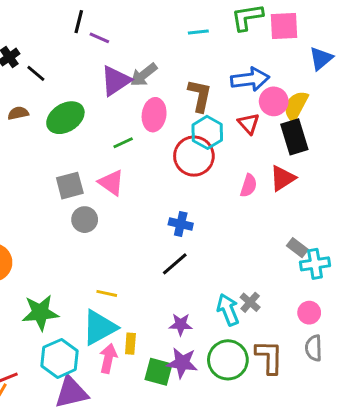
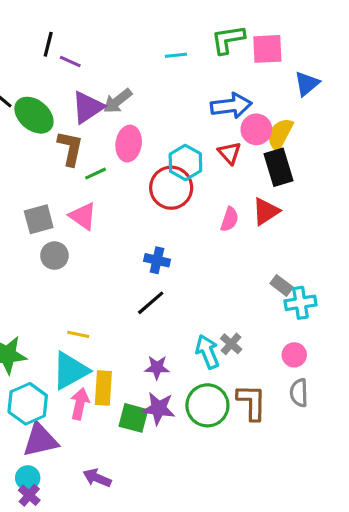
brown L-shape: (200, 95) -> (70, 148), moved
green ellipse: (65, 118) -> (34, 115), moved, turned 72
yellow rectangle: (130, 344) -> (103, 388), size x1.5

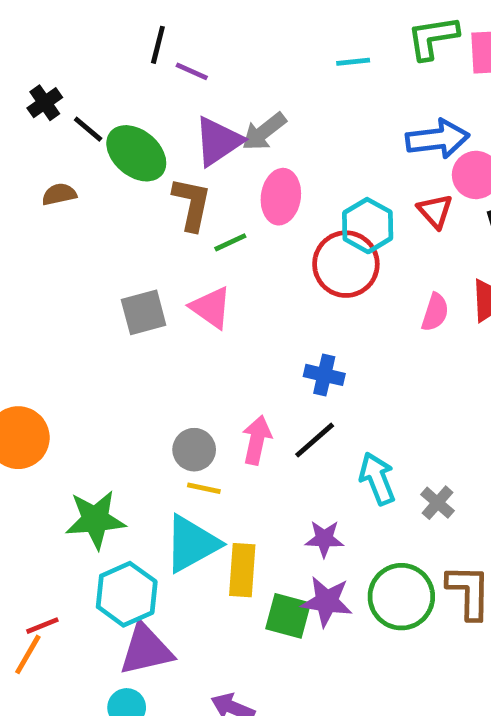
gray circle: (54, 256) -> (194, 450), moved
cyan arrow: (207, 352) -> (377, 479), moved
pink arrow: (80, 404) -> (257, 440), moved

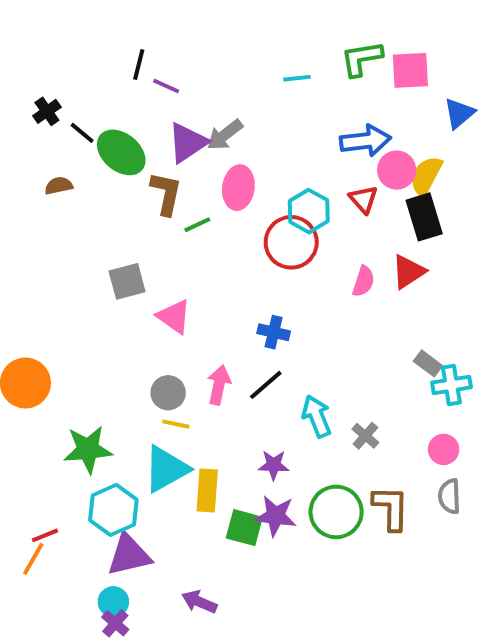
pink triangle: (211, 307) -> (174, 317), moved

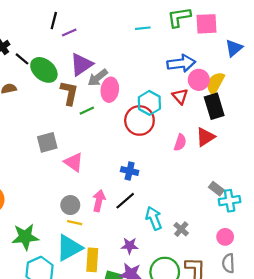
purple line: (166, 86) -> (69, 33), turned -48
gray arrow: (225, 135) -> (98, 78), moved

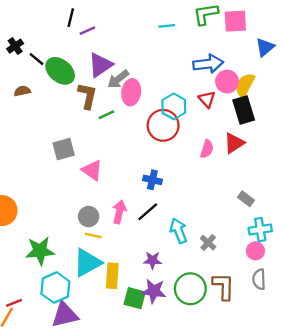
cyan cross: (230, 201) -> (260, 230), moved

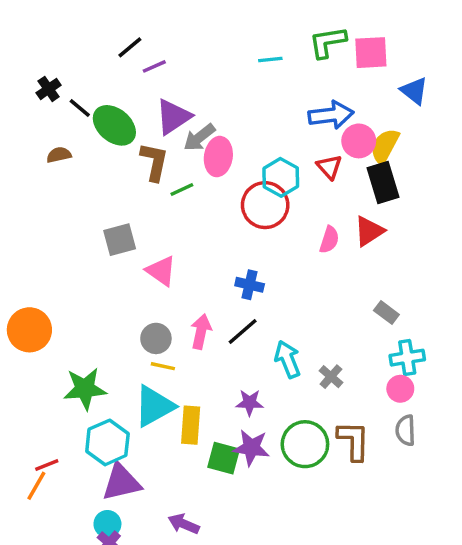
black line: (71, 18) -> (130, 47), turned 36
blue triangle: (265, 47) -> (414, 91), turned -42

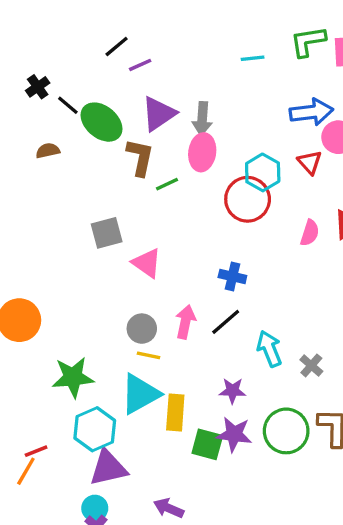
gray arrow: (199, 137) -> (202, 119), moved, turned -48

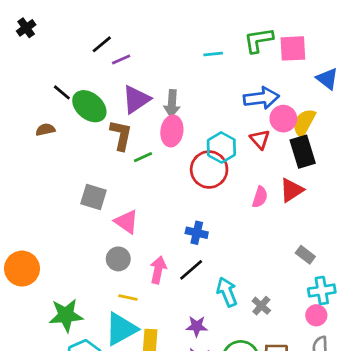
black cross: (38, 87) -> (26, 28), moved
gray square: (107, 233) -> (94, 197), turned 32
gray circle: (142, 329) -> (118, 259), moved

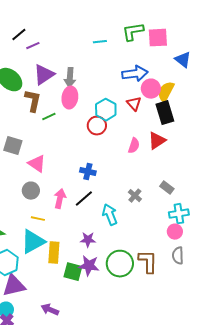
red circle: (209, 170) -> (97, 126), size x0.7
gray cross: (261, 306) -> (135, 196), moved

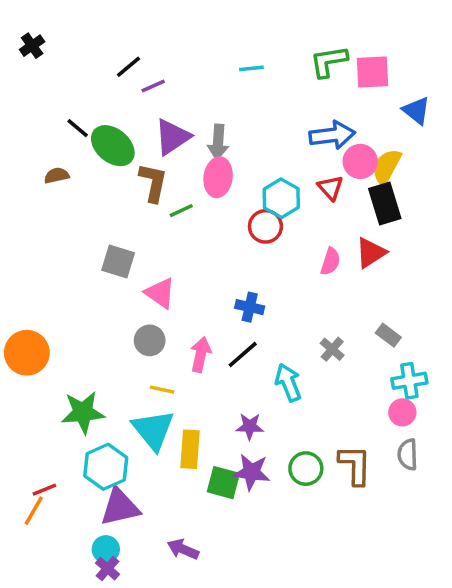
cyan line: (100, 42) -> (251, 68), moved
cyan triangle: (33, 242) -> (153, 430), turned -40
green circle: (120, 264) -> (306, 469), size x0.7

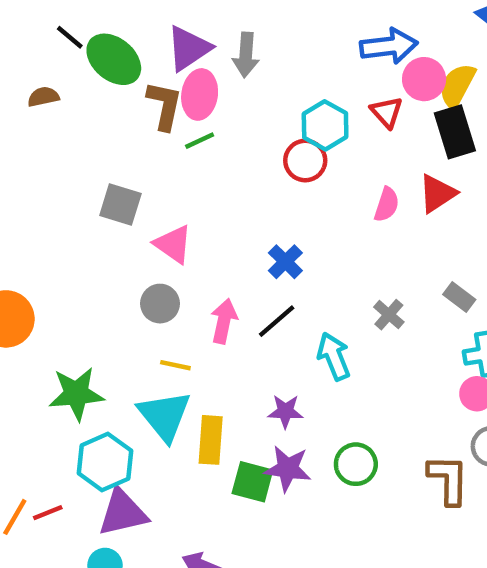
pink ellipse: (218, 177) -> (200, 94), moved
blue cross: (250, 307) -> (285, 262), turned 32
brown L-shape: (355, 465) -> (448, 480), moved
red line: (44, 490) -> (48, 513), moved

